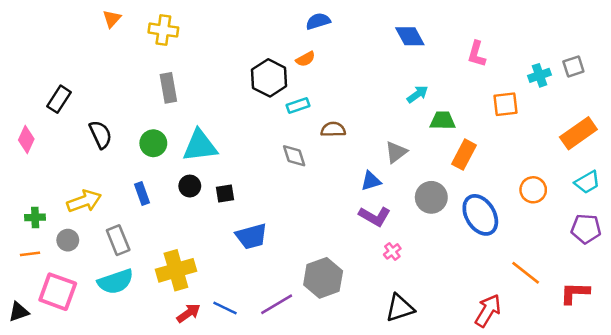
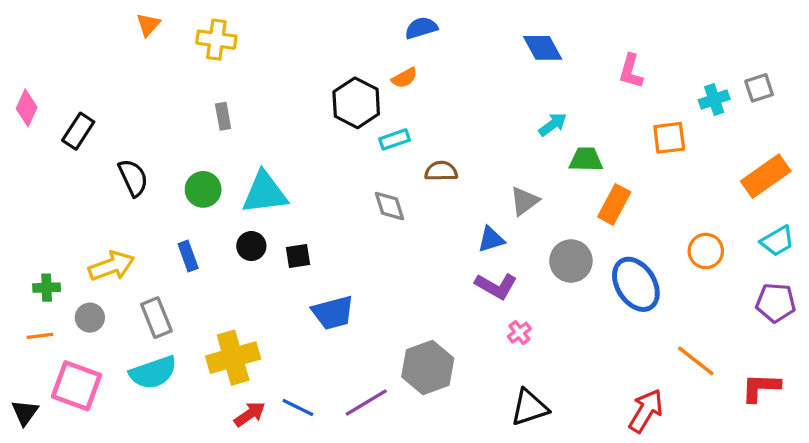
gray rectangle: (168, 88) -> (223, 116), size x0.7
pink diamond: (26, 139) -> (27, 108), moved
black triangle: (19, 312) -> (25, 412), turned -35

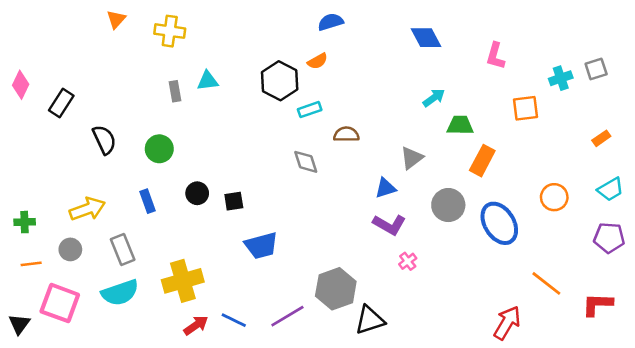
orange rectangle: (766, 176) -> (601, 138), size x0.5
cyan triangle: (265, 193) -> (208, 81), moved, size x0.6
green cross: (47, 288) -> (25, 222), moved
black triangle: (529, 407) -> (370, 320), moved

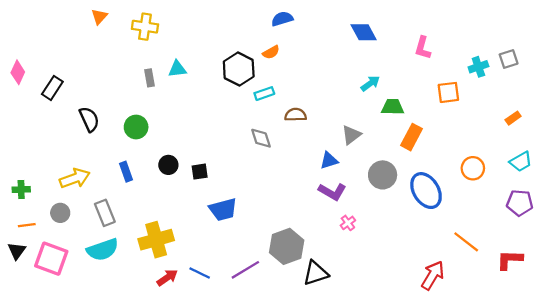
black triangle: (19, 324) -> (17, 251), moved

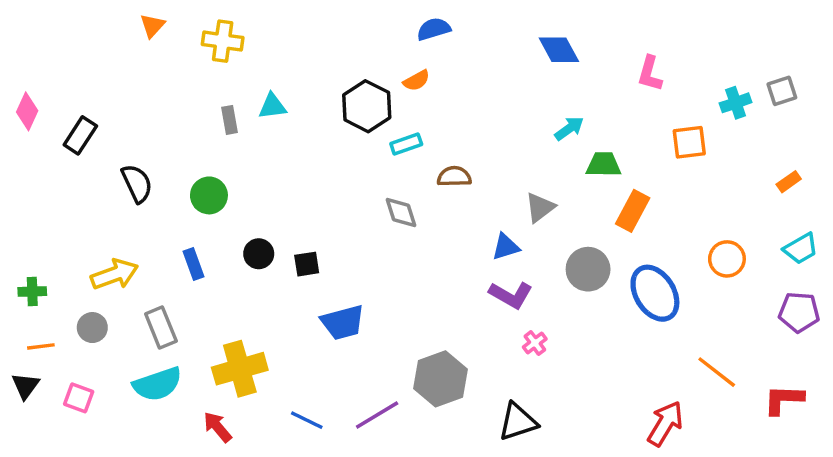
pink square: (51, 259) -> (79, 398), size x0.6
black triangle: (316, 273) -> (518, 422), moved
red arrow: (167, 278) -> (218, 427), moved, turned -95

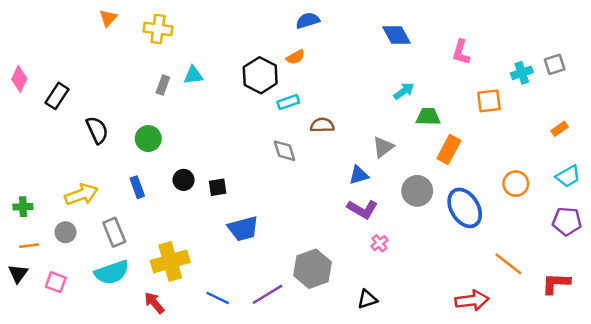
gray rectangle: (230, 120) -> (163, 85), turned 30
black triangle: (518, 422) -> (367, 299), size x0.7
red arrow: (665, 424) -> (472, 300), turned 52

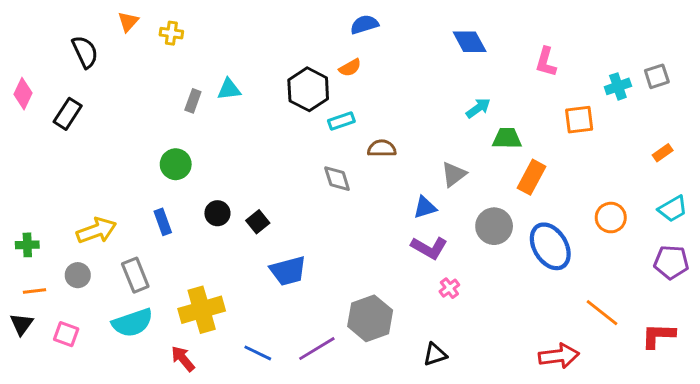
yellow cross: (158, 29) -> (171, 33), moved, size x0.7
black semicircle: (97, 130) -> (85, 52), moved
black square: (218, 187) -> (258, 222), turned -30

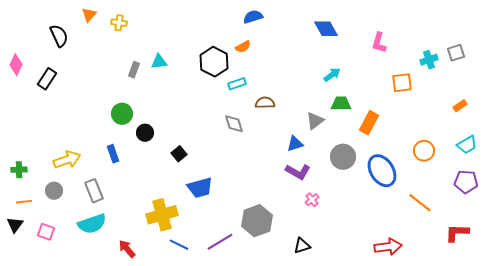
green trapezoid: (507, 138) -> (341, 104), moved
black circle: (217, 213) -> (145, 133), moved
yellow cross: (202, 310) -> (162, 215), moved
orange line: (602, 313) -> (420, 203), moved

